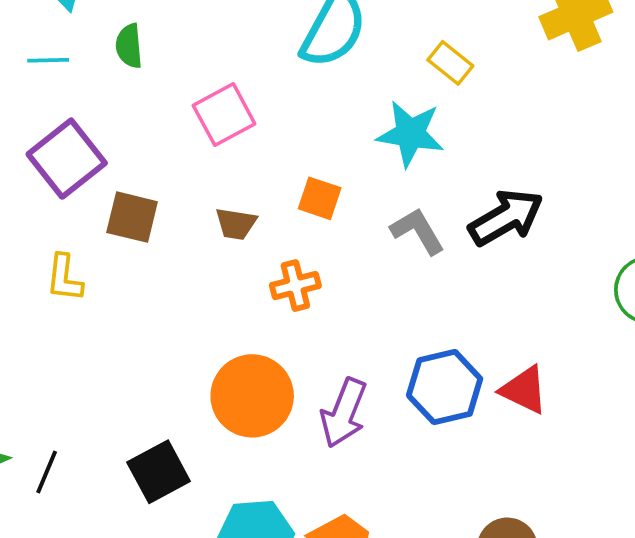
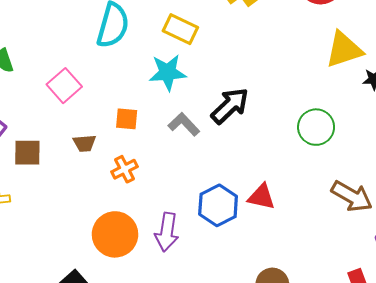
yellow rectangle: (450, 63) -> (180, 29), size x1.4

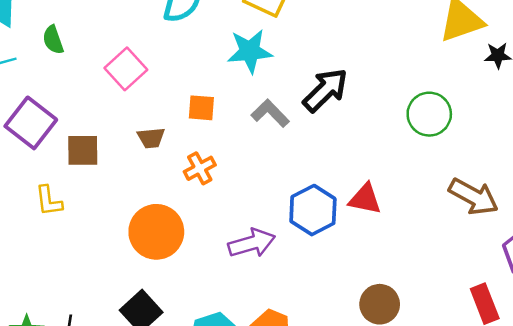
purple arrow: (167, 232) -> (252, 243), turned -114
orange circle: (115, 234) -> (156, 232), moved

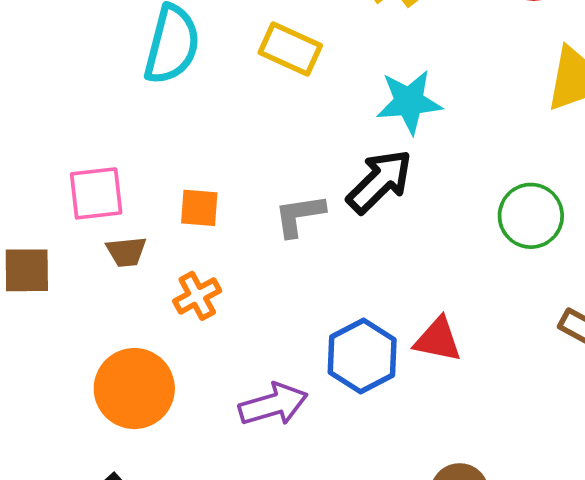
cyan star: (250, 51) -> (409, 102), moved
pink square: (126, 69) -> (96, 193), moved, turned 36
gray L-shape: (270, 113) -> (299, 215), turned -54

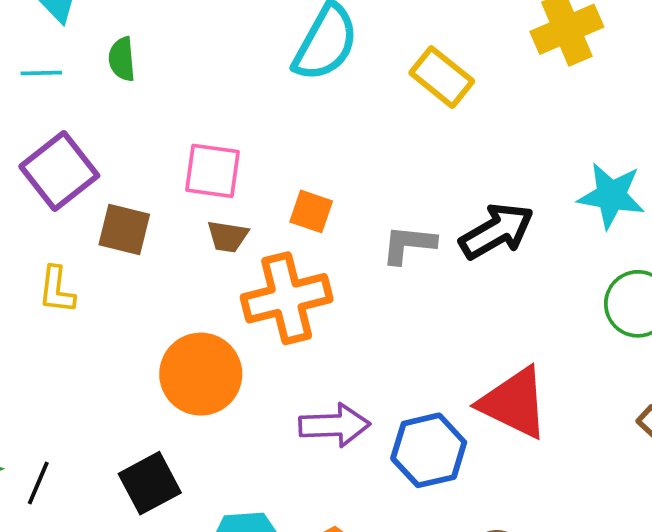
cyan star: (409, 102) -> (611, 196), moved
orange cross: (197, 296) -> (287, 298), size x1.8
red triangle: (438, 340) -> (514, 403), size x1.5
blue hexagon: (362, 356) -> (429, 450), moved

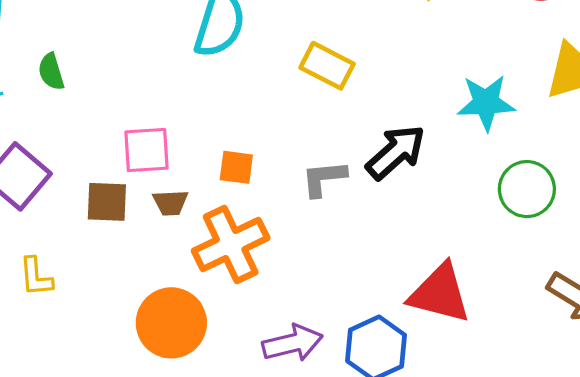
yellow rectangle: (442, 77) -> (327, 66), moved
brown square: (124, 229) -> (107, 202), moved

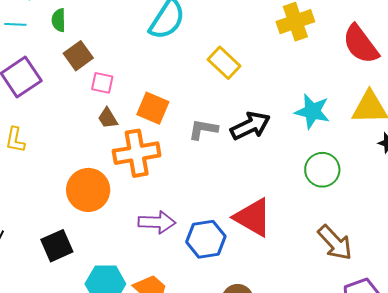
pink square: (146, 150) -> (102, 83), size x0.7
orange square: (236, 167) -> (153, 108), size x1.4
brown square: (107, 202) -> (78, 56), moved, turned 36
brown trapezoid: (170, 203) -> (108, 118), turned 45

